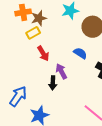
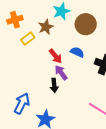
brown star: (39, 18) -> (46, 27), moved
red arrow: (43, 53) -> (56, 56), moved

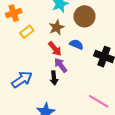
brown star: (46, 27) -> (57, 27), moved
blue arrow: (22, 103) -> (22, 80), moved, turned 30

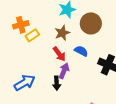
orange cross: (14, 13) -> (21, 25), moved
purple arrow: (61, 65) -> (64, 71), turned 56

